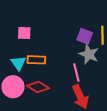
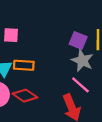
pink line: (76, 72) -> (80, 85), moved, turned -36

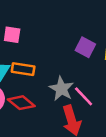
gray star: (82, 61) -> (61, 89), moved

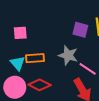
gray star: (61, 89) -> (68, 55), moved

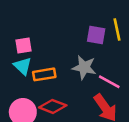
cyan triangle: (18, 63) -> (23, 66), moved

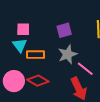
purple square: (96, 35) -> (64, 30), moved, turned -35
gray star: (84, 67) -> (68, 54), turned 30

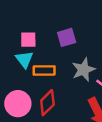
purple square: (64, 30) -> (67, 37), moved
red diamond: (38, 81) -> (47, 103), turned -75

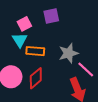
purple square: (67, 37) -> (51, 16), moved
pink square: (28, 40) -> (24, 24), turned -32

